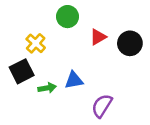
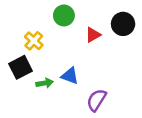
black circle: (130, 43) -> (123, 24), moved
blue triangle: (74, 80) -> (70, 76), turned 30

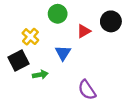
blue triangle: (70, 76) -> (63, 53), moved, turned 42
purple semicircle: (96, 100) -> (87, 90), turned -66

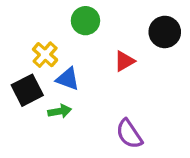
red triangle: (84, 31) -> (124, 61), moved
blue triangle: (63, 53) -> (68, 79), moved, turned -42

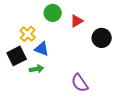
black circle: (165, 32) -> (102, 38), moved
red triangle: (124, 61) -> (77, 21), moved

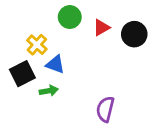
black circle: (102, 38) -> (134, 34), moved
purple semicircle: (80, 83) -> (105, 109), turned 48

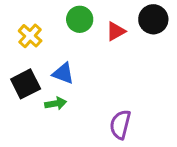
black circle: (134, 34) -> (153, 19), moved
yellow cross: (37, 45) -> (30, 36), moved

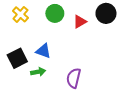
yellow cross: (30, 36) -> (20, 14), moved
purple semicircle: (120, 125) -> (74, 78), moved

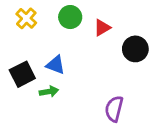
black circle: (106, 13) -> (135, 49), moved
purple semicircle: (74, 78) -> (114, 109), moved

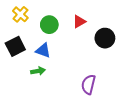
green circle: (70, 17) -> (49, 25), moved
black square: (22, 74) -> (15, 46), moved

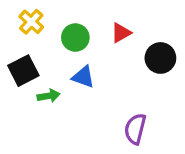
blue triangle: (43, 50) -> (83, 77), moved
green arrow: (38, 71) -> (49, 96), moved

